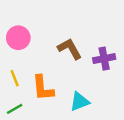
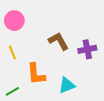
pink circle: (18, 38) -> (14, 21), moved
yellow line: (15, 78) -> (12, 52), moved

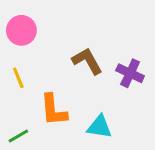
purple cross: (87, 49) -> (130, 73), turned 36
cyan triangle: (67, 85) -> (99, 127), turned 30

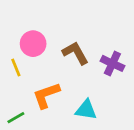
pink circle: (21, 30) -> (33, 44), moved
orange L-shape: (54, 110) -> (46, 95), turned 76

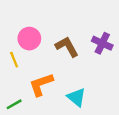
purple cross: (112, 63) -> (102, 43), moved
cyan triangle: (86, 110) -> (76, 97), turned 30

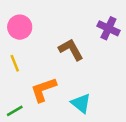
pink circle: (29, 39) -> (20, 27), moved
purple cross: (102, 43) -> (108, 28), moved

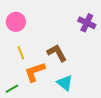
brown L-shape: (71, 50) -> (57, 53), moved
yellow line: (15, 63) -> (21, 53), moved

